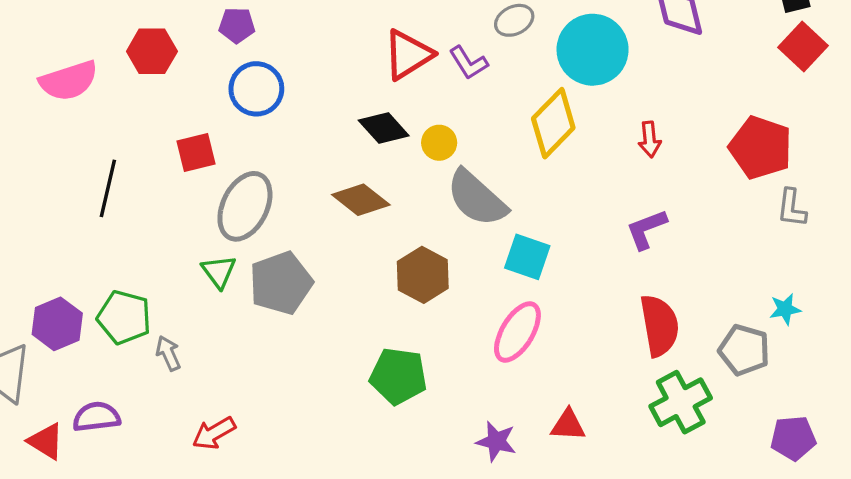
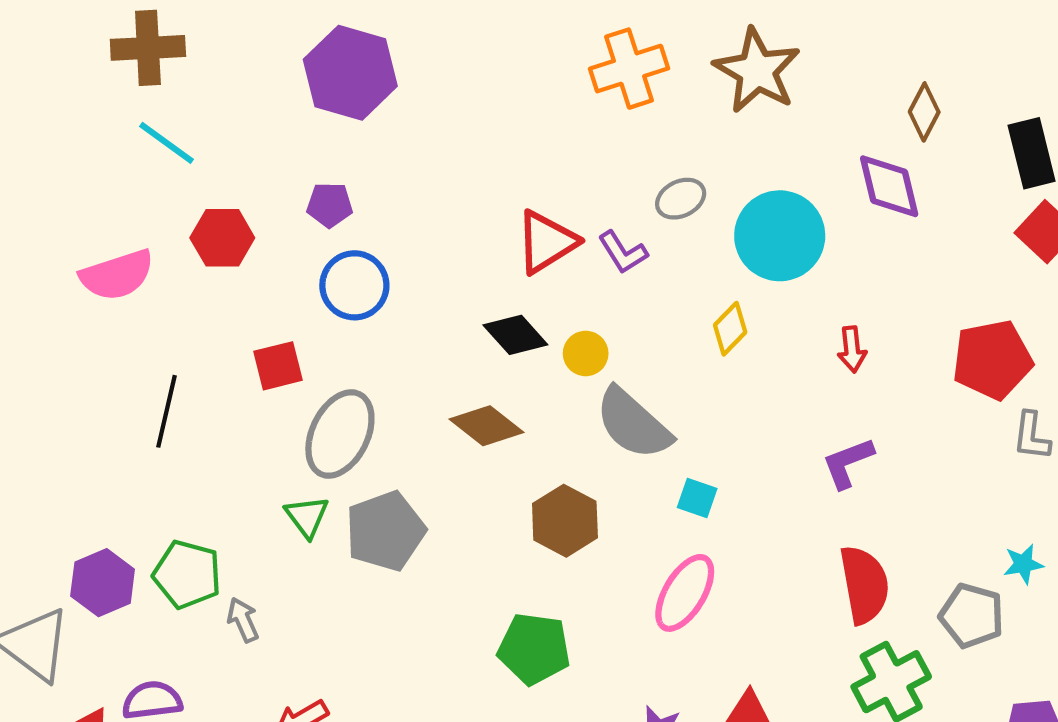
yellow diamond: (553, 123) -> (730, 329), size x0.6
red pentagon: (761, 148) -> (992, 360), turned -30
cyan square: (527, 257) -> (697, 498), size x0.7

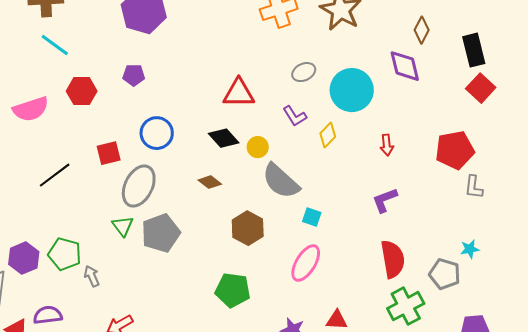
red triangle: (546, 242) -> (239, 93), turned 32
purple L-shape: (623, 252) -> (295, 116), moved
blue circle: (354, 285) -> (157, 133), moved
black line: (167, 411) -> (55, 175), turned 40
brown diamond: (487, 426) -> (210, 182), size x0.7

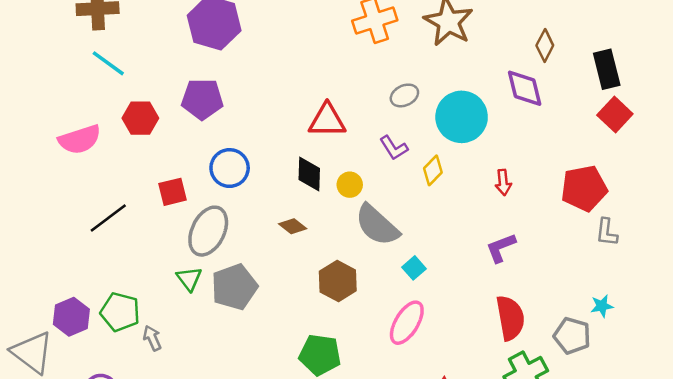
purple pentagon: (134, 75) -> (202, 99), size x1.6
black diamond: (224, 138) -> (309, 174), turned 44
cyan square: (312, 217) -> (414, 268), turned 30

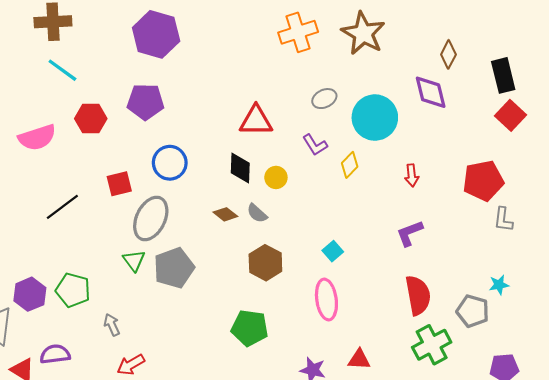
gray semicircle: (377, 225) -> (257, 213), moved, size x0.5
pink ellipse: (407, 323) -> (326, 300), turned -39
gray arrow: (152, 338) -> (112, 325), moved

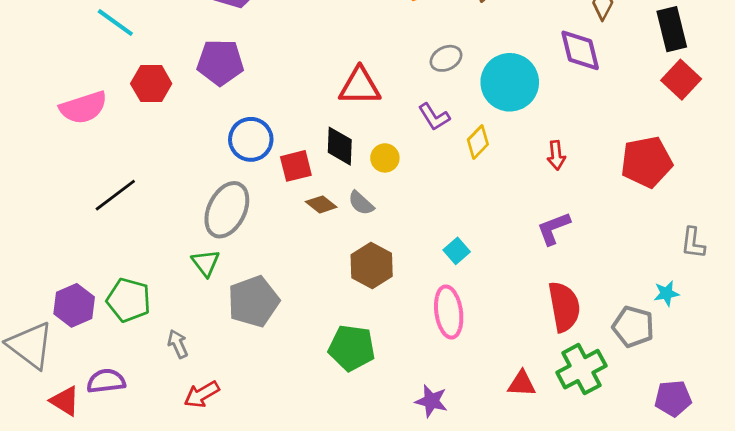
red square: (119, 184) -> (296, 166), moved
gray L-shape: (503, 220) -> (693, 243), moved
gray pentagon: (174, 268) -> (253, 301), moved
red triangle: (359, 359) -> (522, 384), moved

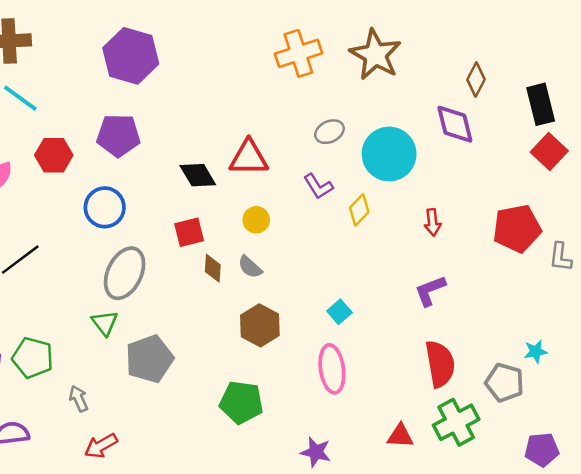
blue circle: (251, 139) -> (105, 207), moved
black diamond: (340, 146) -> (198, 175), moved, turned -33
yellow circle: (385, 158) -> (256, 220), moved
brown diamond: (321, 204) -> (213, 268), turned 56
gray L-shape: (693, 243) -> (560, 257), moved

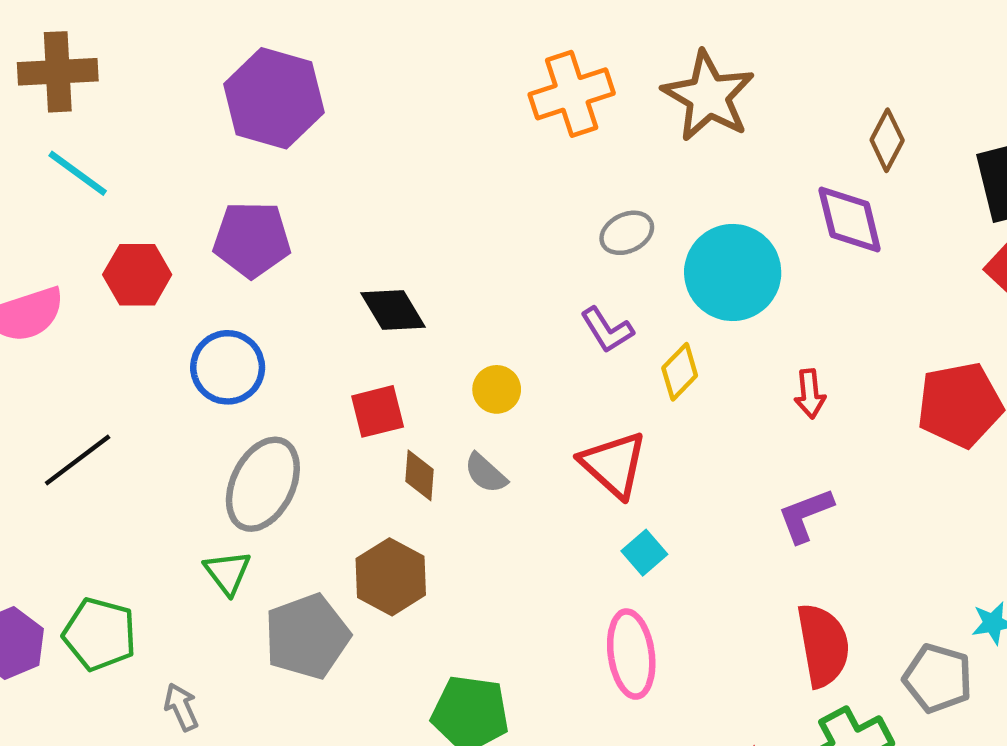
red triangle: (249, 158) -> (614, 464), moved, turned 42
brown hexagon: (260, 325) -> (391, 577), moved

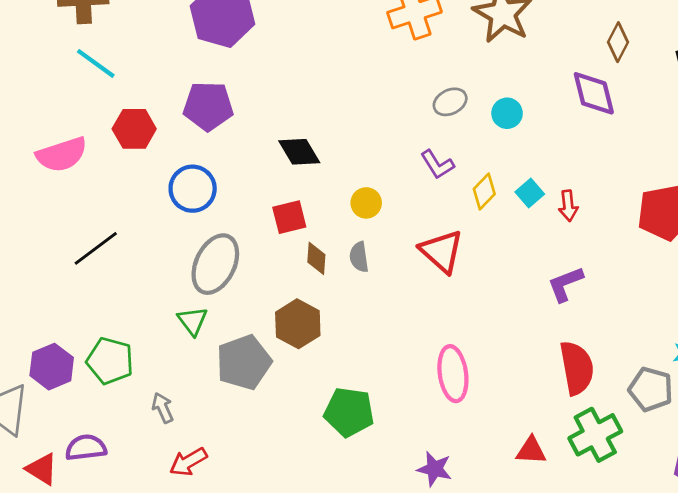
cyan circle: (733, 272) -> (507, 113), moved, size x0.5
gray semicircle: (486, 473) -> (359, 257), turned 40
cyan square: (644, 553) -> (530, 193), moved

